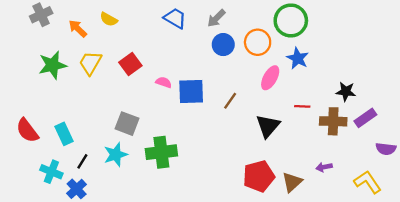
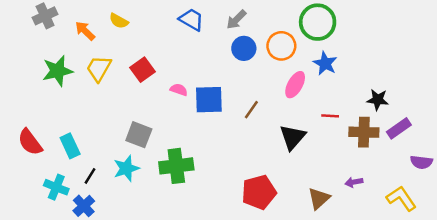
red pentagon: (259, 176) -> (259, 192), moved

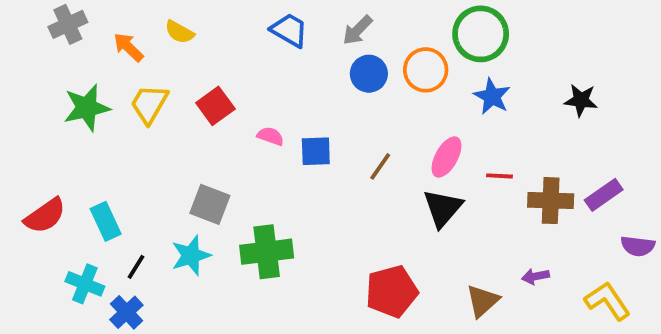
pink ellipse: (295, 85) -> (447, 157), moved
blue square: (209, 100) -> (316, 151), size x0.7
black star: (378, 100) -> (581, 100), moved
red semicircle: (30, 142) -> (45, 216), turned -88

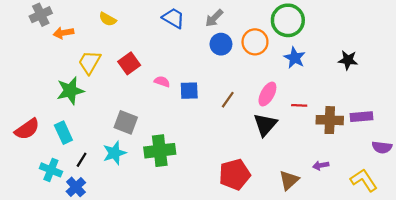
orange arrow: (128, 47) -> (63, 33), moved, turned -54
green star: (87, 108) -> (70, 91), moved
purple rectangle: (604, 195) -> (362, 117), turned 30

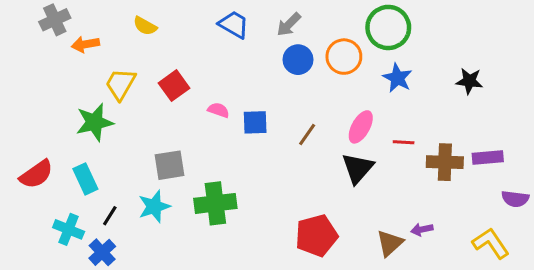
gray square: (126, 122) -> (169, 165), turned -30
purple arrow: (321, 165) -> (422, 229), moved

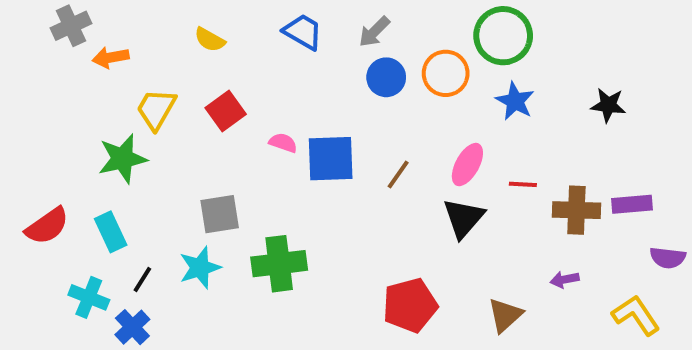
yellow semicircle: (145, 26) -> (210, 40), moved
blue square: (255, 122) -> (331, 159), size x1.5
purple arrow: (422, 229) -> (565, 280), moved

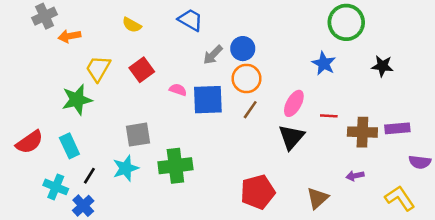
gray arrow: (374, 32) -> (213, 55), moved
green circle: (503, 36) -> (346, 22), moved
orange circle: (446, 73) -> (247, 78), moved

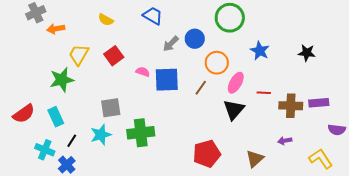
green circle: (346, 22) -> (230, 18), moved
orange circle: (247, 78) -> (217, 63), moved

